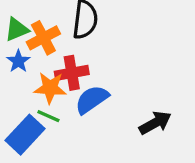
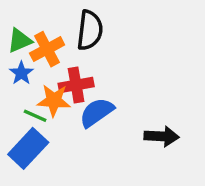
green line: (48, 116) -> (35, 116), moved
black arrow: (155, 123) -> (162, 136), turned 32

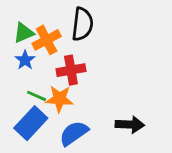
orange star: (54, 100) -> (59, 99), moved
blue semicircle: (97, 112) -> (74, 133), moved
black arrow: (162, 136) -> (130, 125), moved

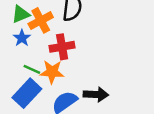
black arrow: (130, 125) -> (96, 94), moved

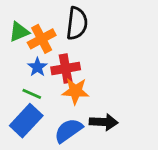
blue star: (22, 38) -> (37, 67), moved
orange star: (52, 72) -> (75, 91), moved

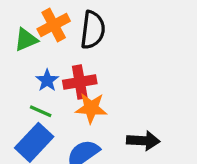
orange cross: (42, 39) -> (54, 25), moved
black arrow: (104, 122) -> (143, 141), moved

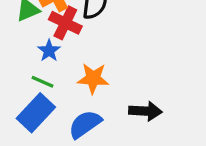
red cross: (80, 82) -> (65, 23), moved, turned 36

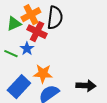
orange star: (93, 78) -> (43, 74), moved
green line: (42, 82) -> (11, 54), moved

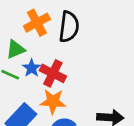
green triangle: (14, 24) -> (16, 49), moved
red cross: (37, 32) -> (53, 73), moved

